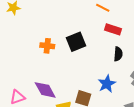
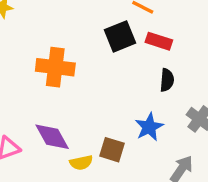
black square: (76, 42) -> (120, 36), moved
orange cross: (47, 46) -> (55, 67), size x1.6

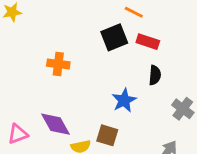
orange cross: (55, 67) -> (58, 64), size x0.7
blue star: (149, 127) -> (124, 100), moved

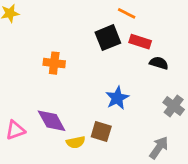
black semicircle: (155, 75) -> (159, 63), moved, turned -78

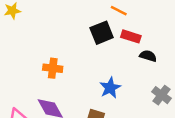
orange cross: (54, 63) -> (53, 68), moved

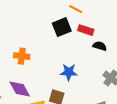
blue star: (110, 88) -> (69, 72), turned 30

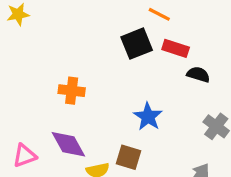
blue star: (69, 72) -> (148, 117), turned 30

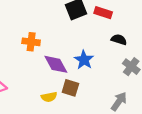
black semicircle: (198, 74) -> (119, 40), moved
purple diamond: (68, 144) -> (56, 64), moved

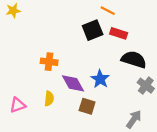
black semicircle: (119, 40) -> (134, 59), size x1.6
yellow semicircle: (49, 97) -> (49, 99), moved, turned -72

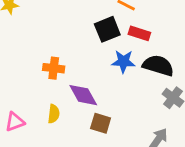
blue star: (100, 79) -> (123, 61), moved, turned -30

